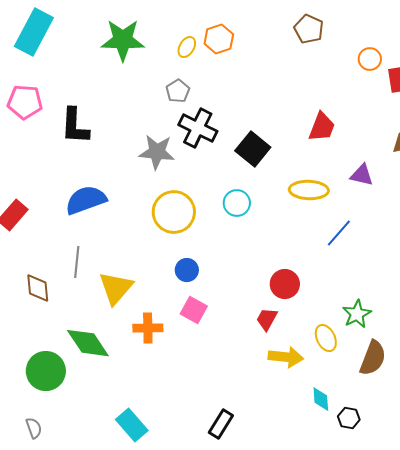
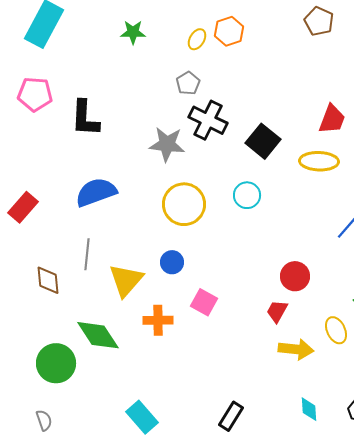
green star: (123, 40) -> (133, 32), size x0.6
yellow ellipse: (309, 190) -> (319, 161), moved
blue circle: (187, 270) -> (172, 262), moved
cyan diamond: (321, 399) -> (309, 409), moved

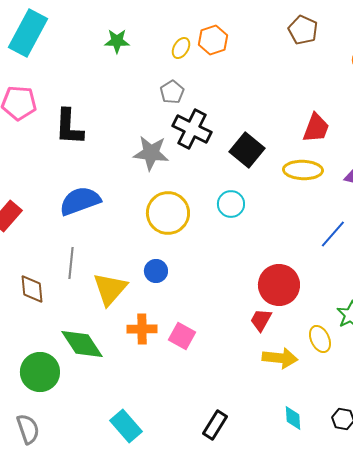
red circle: (295, 276) -> (279, 285), size x1.4
pink square: (204, 302) -> (182, 336), moved
gray semicircle: (44, 420) -> (28, 429), size x1.4

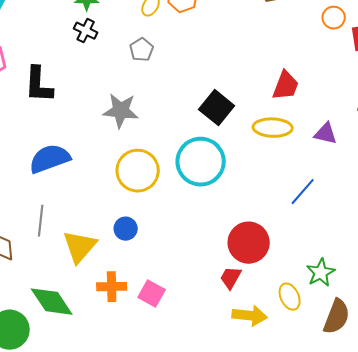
black cross: (192, 129) -> (86, 31), moved, size x0.6
cyan circle: (231, 204) -> (201, 162), size x1.8

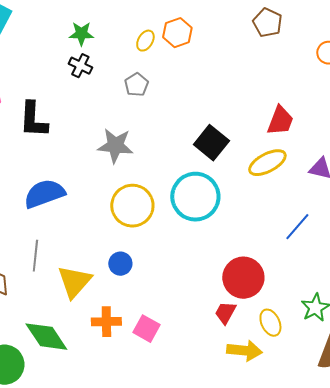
yellow ellipse: (273, 128) -> (267, 163), turned -30
yellow ellipse: (290, 297) -> (270, 323), moved

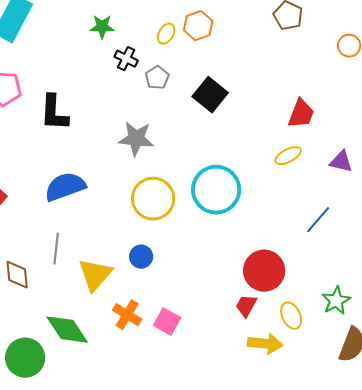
black cross: (80, 66) -> (126, 59), moved
black square: (211, 143) -> (210, 95), moved
yellow ellipse: (267, 163) -> (288, 156), size x0.7
orange cross: (106, 322) -> (127, 315), turned 32

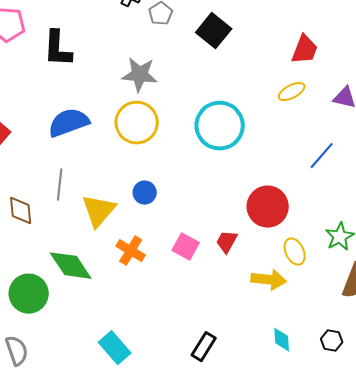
yellow circle: (153, 199) -> (137, 123), moved
red trapezoid: (246, 306) -> (227, 242), moved
pink square: (167, 322) -> (186, 247), moved

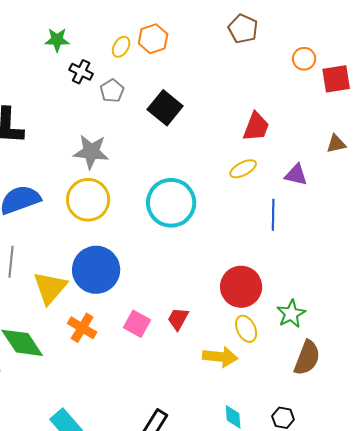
blue line: (322, 156) -> (273, 215), moved, turned -40
blue circle: (145, 193) -> (96, 270), size x2.0
red circle: (268, 207) -> (241, 287), moved

